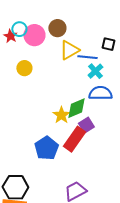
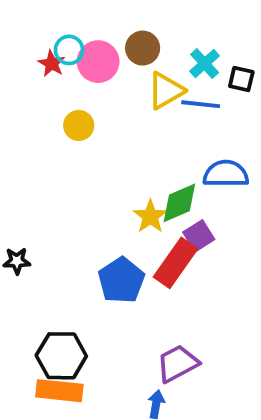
cyan cross: (95, 71) -> (205, 64), moved

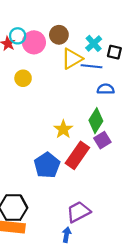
blue semicircle: (226, 174) -> (106, 89), moved, size x0.7
green diamond: (179, 203) -> (96, 121), moved, turned -35
purple square: (199, 236) -> (102, 140), moved

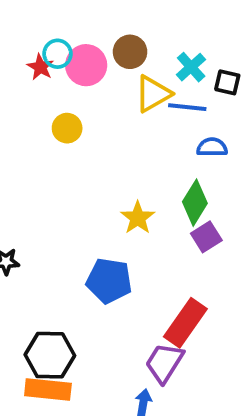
red rectangle: (77, 155) -> (185, 323), moved
blue pentagon: (47, 165) -> (109, 281), turned -30
purple trapezoid: (78, 212) -> (164, 363), turned -30

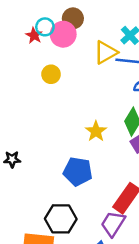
brown circle: (130, 52) -> (73, 18), moved
black hexagon: (50, 355) -> (61, 219), moved

